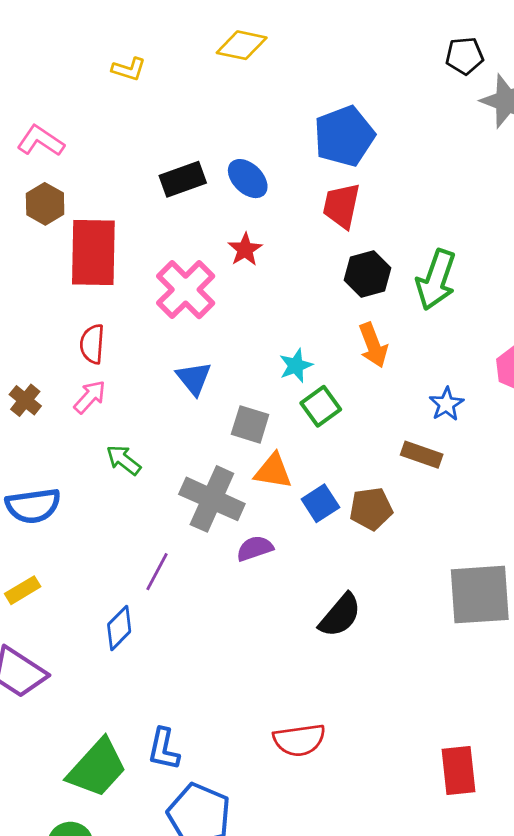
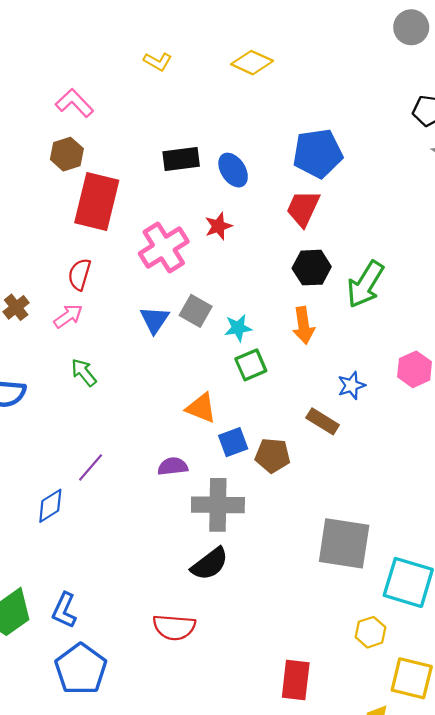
gray square: (250, 424) -> (196, 311), moved
gray cross: (212, 499) -> (218, 505), moved, turned -36
black semicircle: (340, 615) -> (210, 564), moved

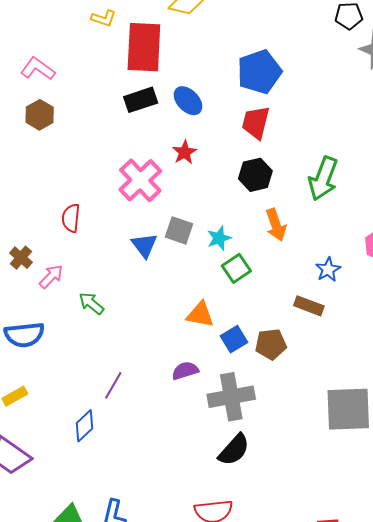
red rectangle: (97, 202) -> (144, 47), moved
black hexagon: (312, 268) -> (255, 175), moved
pink arrow: (68, 316) -> (51, 276), moved

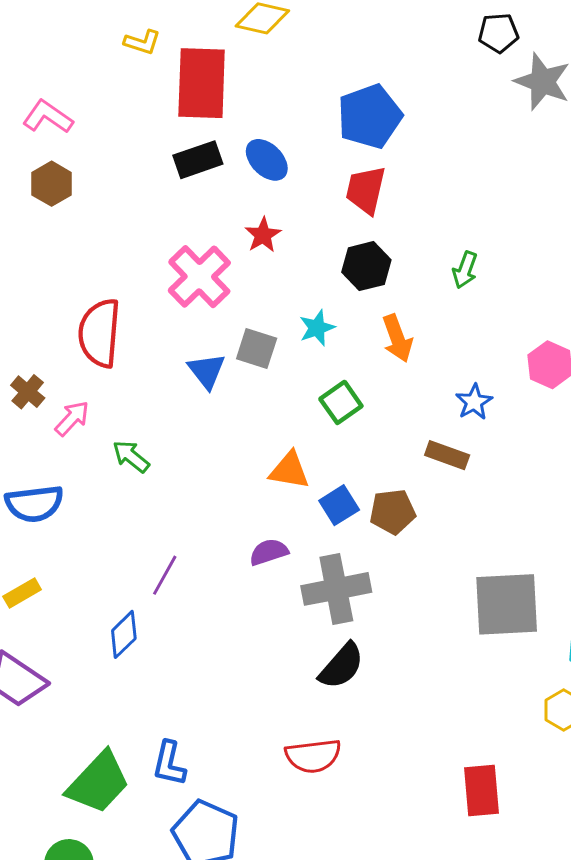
green arrow: (323, 179) -> (465, 270), size x0.6
red semicircle: (71, 218) -> (99, 333), size x1.6
cyan star: (219, 238) -> (317, 328), moved

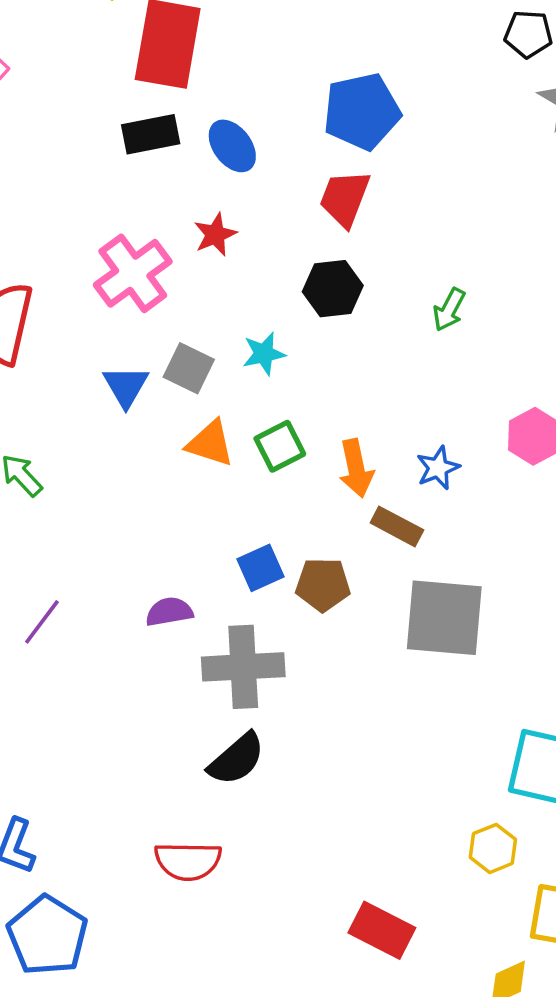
orange arrow: (397, 338) -> (356, 468), moved
orange triangle: (289, 470) -> (210, 443), moved
gray square: (507, 604) -> (444, 618), moved
red rectangle: (481, 791) -> (382, 930), turned -66

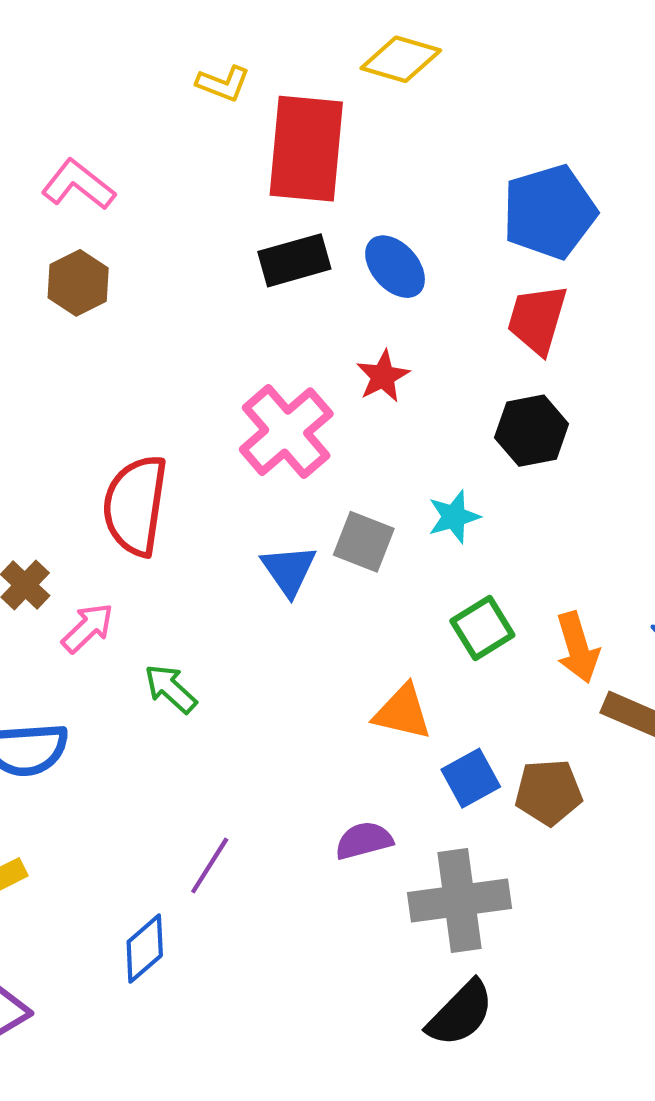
orange triangle: (210, 443) -> (402, 712), moved

